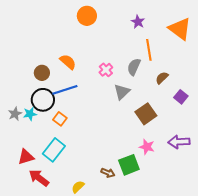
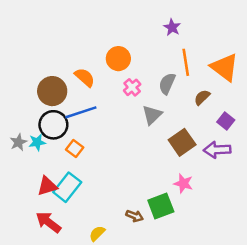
orange circle: (87, 16) -> (118, 59), moved
orange triangle: (180, 29) -> (225, 67), moved
brown circle: (42, 73) -> (52, 91), size x1.5
purple arrow: (179, 142) -> (217, 150), moved
red triangle: (26, 157) -> (47, 186), moved

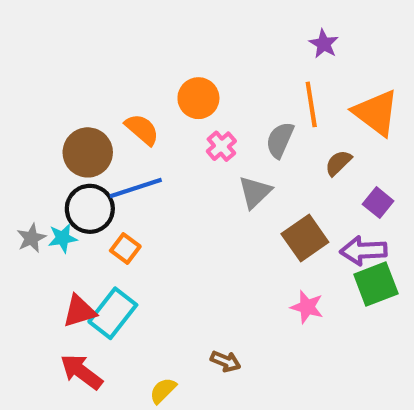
purple star: (172, 27) -> (324, 44), moved
green square: (161, 206) -> (376, 284), moved

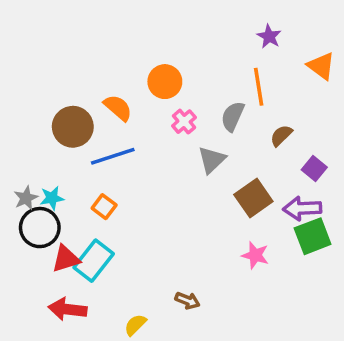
orange triangle: (376, 113) -> (321, 66), moved, size x0.7
black circle: (90, 209) -> (40, 228), moved
red arrow: (81, 372) -> (68, 309), turned -30

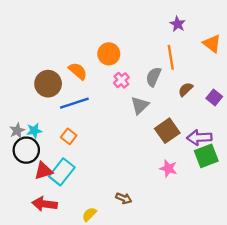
purple square: (314, 168) -> (214, 97), moved

